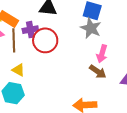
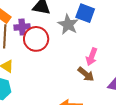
gray star: (91, 28) -> (68, 24), moved

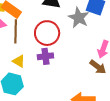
purple cross: (22, 27) -> (45, 56), moved

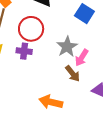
gray star: (79, 18) -> (67, 47), moved

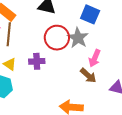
red circle: (31, 29) -> (57, 38), moved
gray star: (67, 47) -> (78, 38), moved

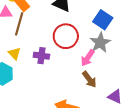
gray star: (78, 38) -> (100, 43), moved
pink arrow: (95, 58) -> (88, 58), moved

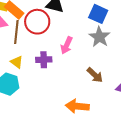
red circle: (66, 36) -> (37, 22), moved
pink arrow: (88, 58) -> (67, 45), moved

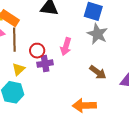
red circle: (37, 22) -> (37, 51), moved, size x0.6
yellow triangle: (17, 62) -> (19, 69), turned 48

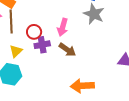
brown arrow: (98, 72) -> (67, 50), moved

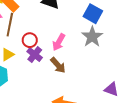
purple cross: (42, 45) -> (35, 55), turned 35

